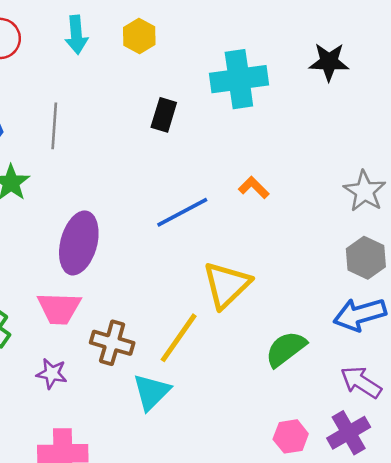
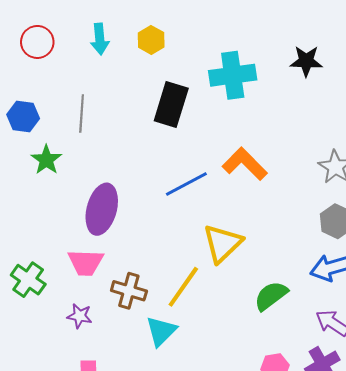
black rectangle: (164, 115) -> (171, 104), size x1.6
orange L-shape: (254, 188) -> (245, 164), size x1.8

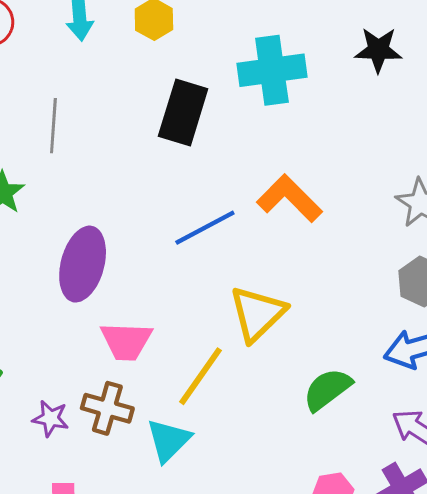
pink trapezoid: (86, 263) -> (126, 341), moved
brown cross: (129, 291) -> (107, 408), moved

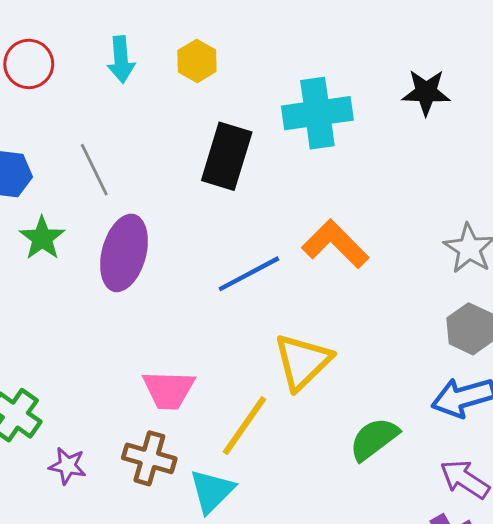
gray line: (53, 126) -> (94, 170), turned -30
purple ellipse: (83, 264) -> (124, 253), moved
purple star: (51, 418) -> (67, 466), moved

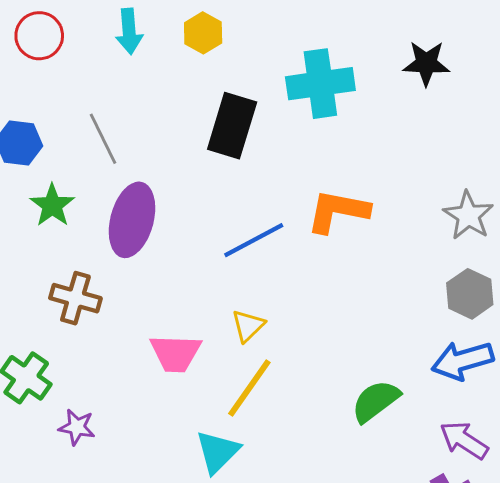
orange L-shape: (335, 244) -> (338, 211), turned -34
yellow triangle: (303, 362) -> (248, 326), moved, size x0.6
brown cross: (149, 458) -> (75, 298), moved

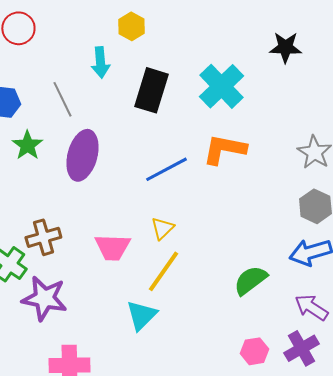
cyan arrow: (129, 31) -> (100, 62), moved
cyan cross: (320, 84) -> (221, 86), moved, turned -36
brown cross: (75, 298) -> (43, 237), moved, turned -32
purple star: (77, 427) -> (44, 298), size x1.8

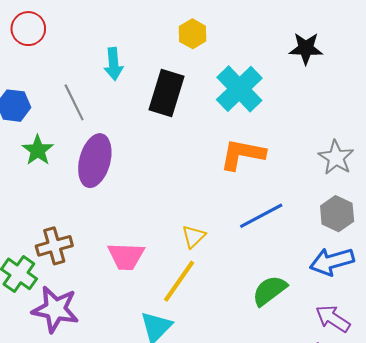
yellow hexagon: (131, 26) -> (193, 34), moved
blue line: (166, 169) -> (261, 216), moved
yellow triangle: (162, 228) -> (194, 236), moved

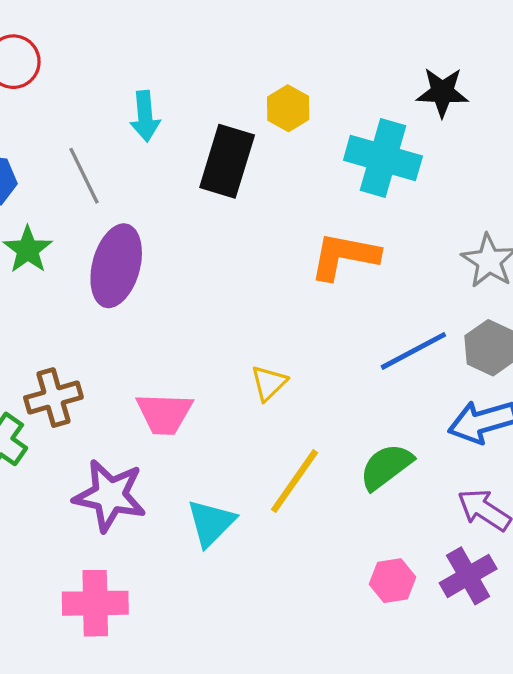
yellow hexagon: (193, 34) -> (288, 108), moved
cyan cross: (239, 89) -> (383, 158), moved, turned -30
blue line: (261, 216) -> (413, 351), moved
yellow line: (179, 281) -> (295, 481), moved
purple star: (55, 309) -> (110, 496), moved

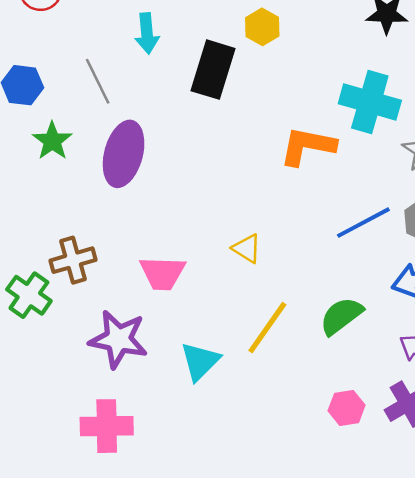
cyan cross: (383, 158) -> (370, 102), moved
yellow triangle: (269, 383) -> (247, 249), turned -44

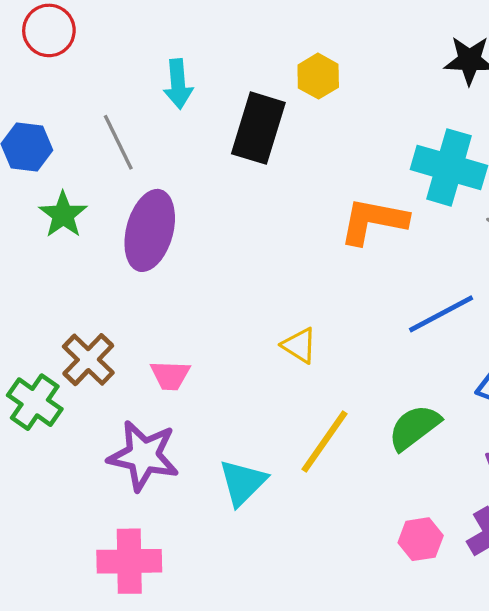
brown cross: (73, 260) -> (88, 360), turned -30
pink trapezoid: (162, 273) -> (170, 375), moved, size x0.7

